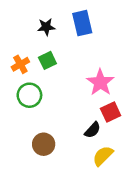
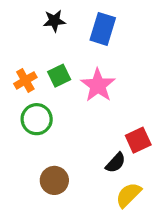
blue rectangle: (82, 23) -> (103, 29), turned 30
black star: (46, 27) -> (54, 21), moved
pink star: (100, 82) -> (98, 85), moved

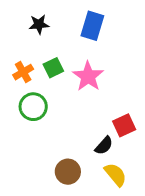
black star: (54, 21) -> (39, 24), moved
brown circle: (54, 180) -> (68, 172), moved
yellow semicircle: (129, 195) -> (115, 175), turned 95

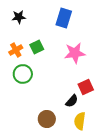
black star: (39, 24) -> (19, 17), moved
pink star: (88, 76) -> (75, 53), moved, turned 30
yellow semicircle: (115, 175) -> (80, 121), turned -132

